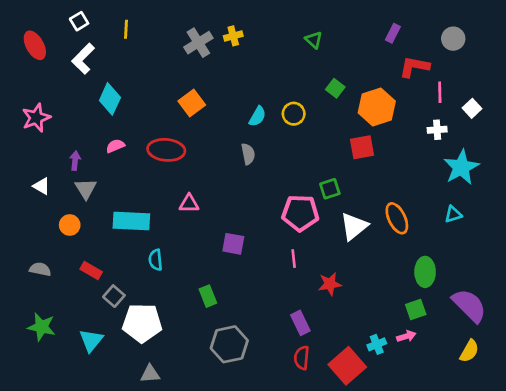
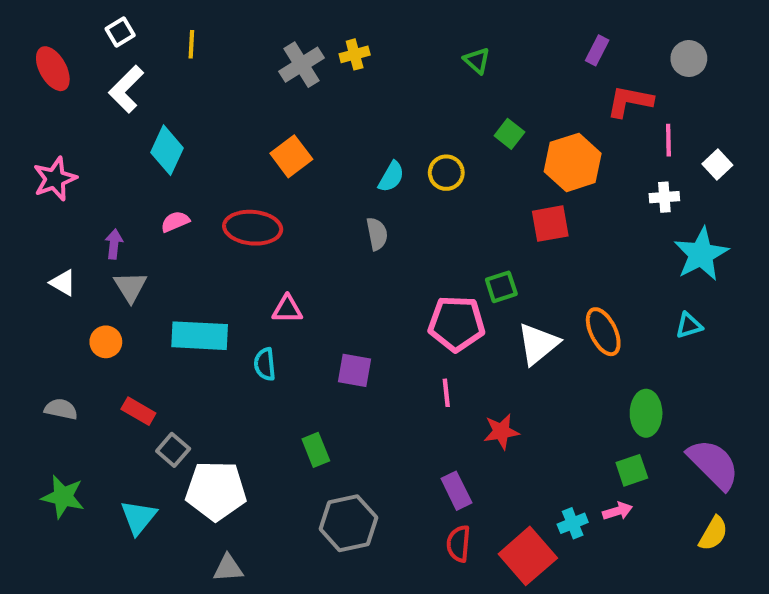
cyan semicircle: (156, 260) -> (265, 364), moved

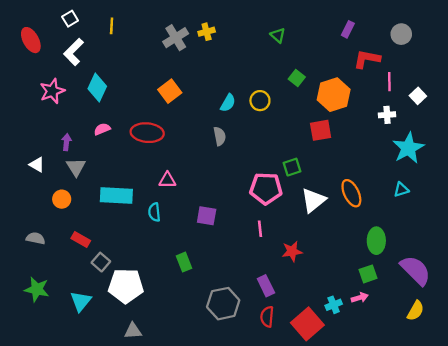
pink star: (55, 179) -> (52, 91), moved
gray hexagon: (348, 523) -> (223, 304), moved

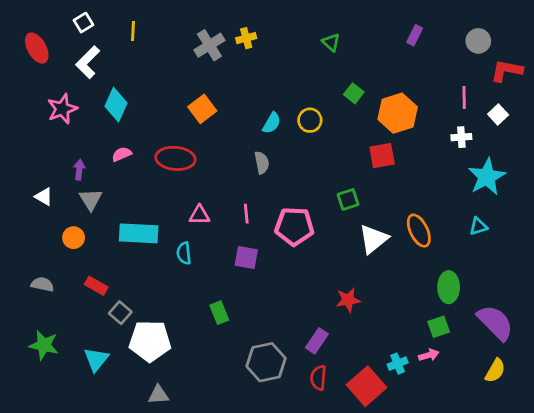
red L-shape: (367, 59) -> (507, 71), moved
pink pentagon: (266, 188) -> (294, 226), moved
pink line: (260, 229) -> (246, 214), moved
purple rectangle: (266, 286) -> (317, 341), turned 60

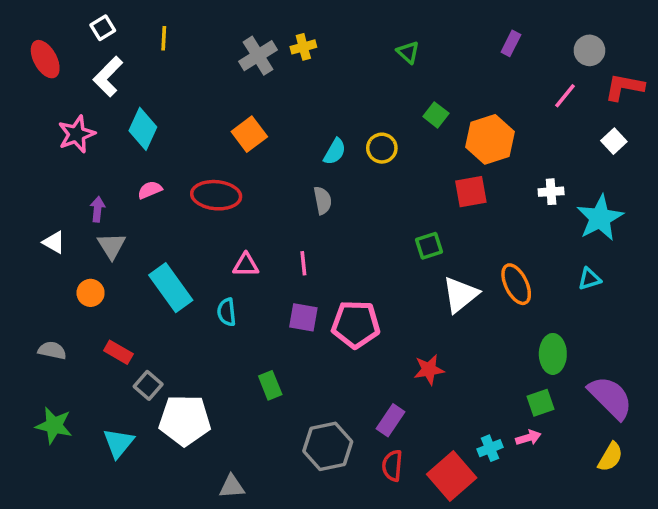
pink line: (464, 98) -> (565, 96), moved, turned 40
white cross: (461, 137) -> (551, 192), moved
pink pentagon: (294, 226) -> (356, 324), moved
cyan rectangle: (139, 233) -> (171, 288), turned 51
gray triangle: (158, 395) -> (232, 487), moved

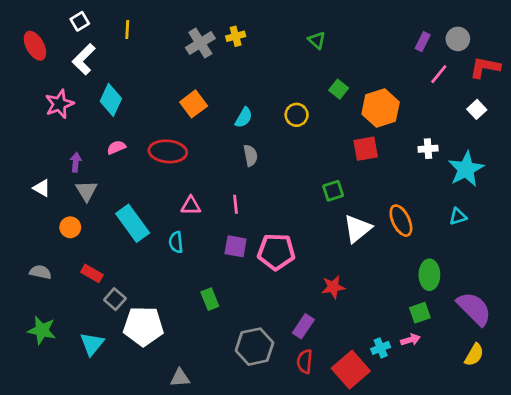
purple rectangle: (511, 43) -> (423, 42), moved
cyan semicircle: (335, 152) -> (244, 118), moved

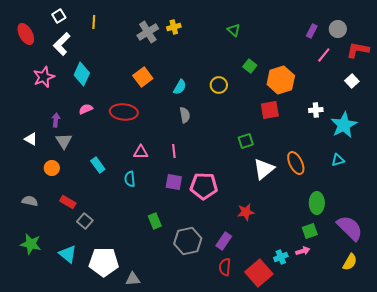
cyan rectangle: (133, 223) -> (98, 165), size x0.6
white pentagon: (143, 326) -> (104, 262), moved
cyan triangle: (92, 344) -> (68, 254), turned -30
gray hexagon: (255, 347) -> (188, 241), moved

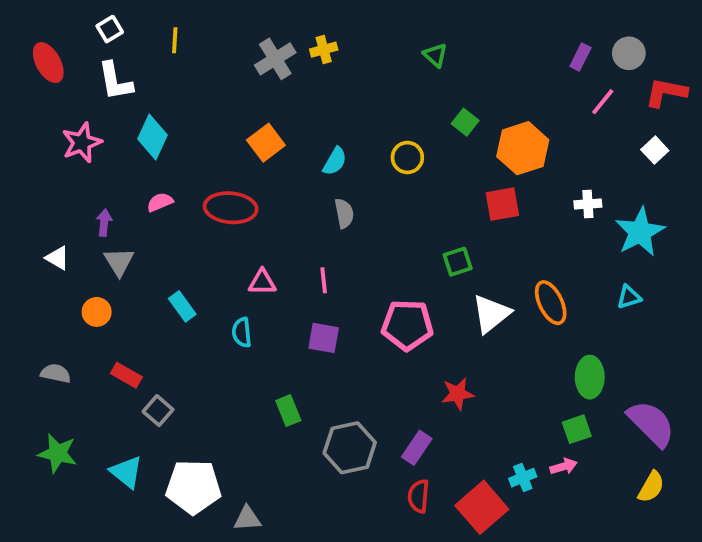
white L-shape: (62, 44) -> (115, 81), turned -55
pink pentagon: (204, 186) -> (407, 325), moved

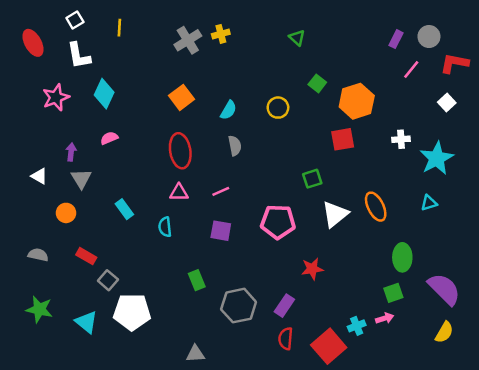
red ellipse: (231, 208) -> (180, 151), moved, turned 76
pink line: (324, 280) -> (221, 191), turned 72
white pentagon: (193, 487) -> (132, 312), moved
gray triangle: (247, 518) -> (195, 354), moved

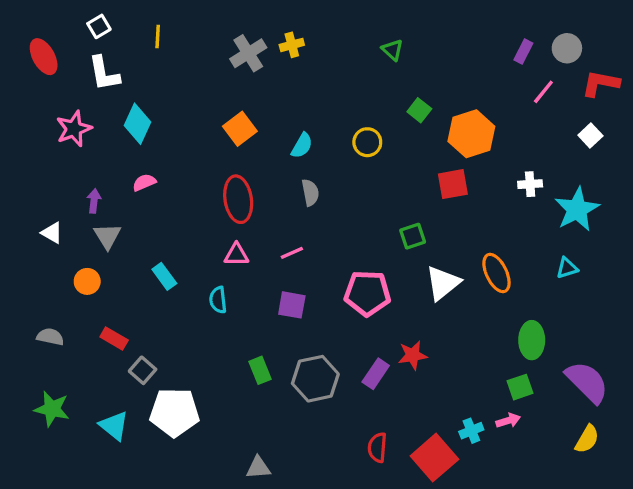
gray hexagon: (239, 306) -> (315, 379), moved
purple rectangle: (284, 306) -> (376, 374), moved

